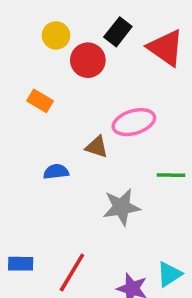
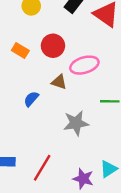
red circle: (88, 60) -> (53, 46), moved
blue semicircle: (56, 172) -> (31, 99), turned -42

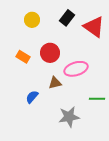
brown triangle: (59, 82) -> (55, 83), turned -32

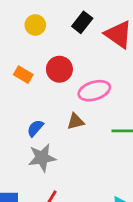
brown triangle: (55, 83) -> (76, 121), moved
gray star: (69, 117) -> (42, 158), moved

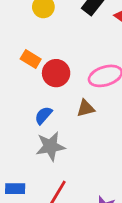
red circle: (59, 69) -> (56, 73), moved

